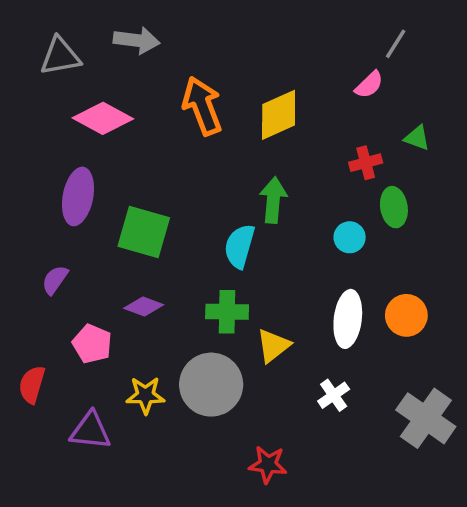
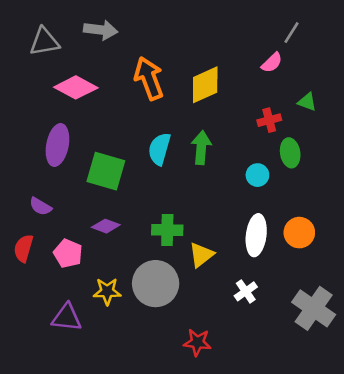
cyan semicircle: (240, 246) -> (159, 149), moved
purple semicircle: (55, 280) -> (40, 206), turned -95
red semicircle: (32, 385) -> (23, 248), moved

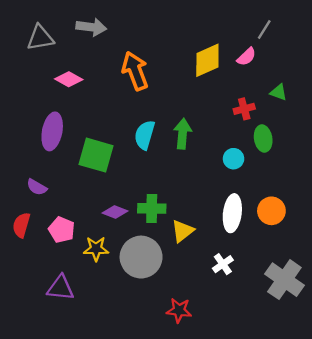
yellow diamond: (205, 85) -> (207, 60), moved
pink diamond: (76, 87) -> (69, 79), size x0.7
purple diamond: (106, 226) -> (115, 212), moved
yellow star: (107, 291) -> (96, 249), moved

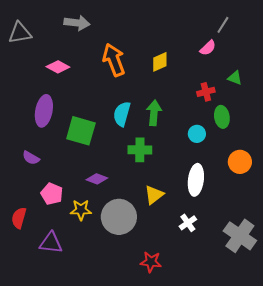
gray triangle: (40, 38) -> (20, 33), moved
yellow diamond: (207, 60) -> (160, 62), moved, size x0.7
green cross: (152, 208) -> (140, 150), moved
orange circle: (271, 211) -> (240, 162), moved
red semicircle: (21, 225) -> (19, 218), moved

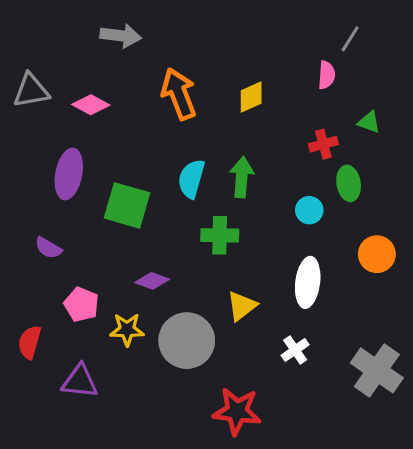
gray triangle: (20, 33) -> (31, 91), moved
pink semicircle: (208, 48) -> (327, 75), turned -42
red star: (151, 262) -> (237, 411), size x1.4

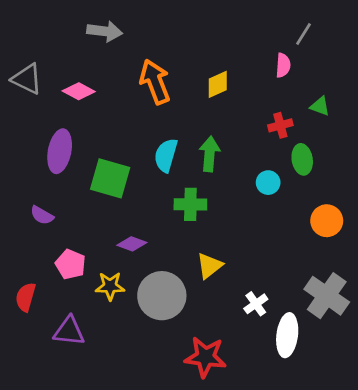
gray triangle: (31, 91) -> (27, 79), turned 36
white ellipse: (308, 282) -> (287, 335), moved
gray cross: (377, 370) -> (327, 296), moved

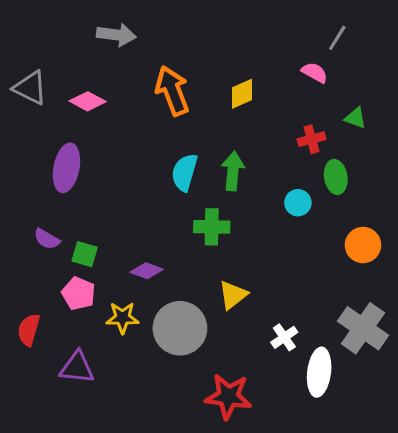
pink semicircle: (283, 65) -> (315, 73), turned -65
green square: (110, 178) -> (85, 254), moved, size x0.6

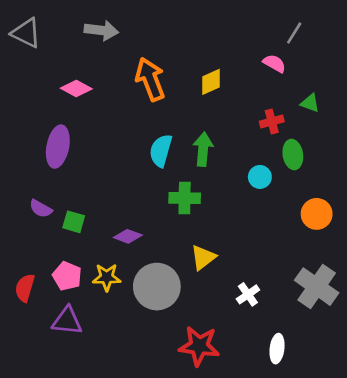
gray triangle: (30, 88) -> (26, 33), moved
pink pentagon: (79, 293) -> (67, 276), moved
white ellipse: (319, 372) -> (277, 349), moved, size x0.7

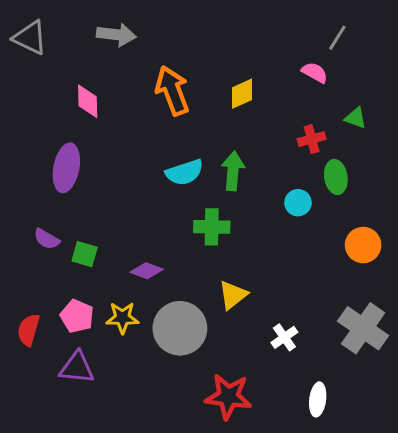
pink diamond: (76, 88) -> (88, 101), turned 60
cyan semicircle: (161, 151) -> (184, 172), turned -124

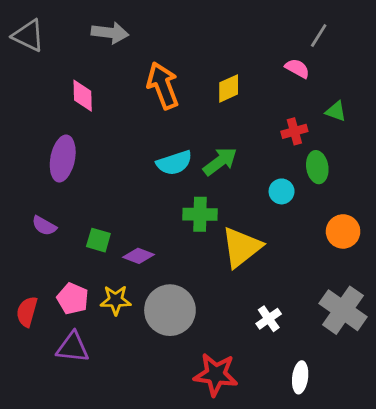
green arrow: (233, 171) -> (220, 161), turned 48
green square: (85, 254) -> (98, 240), moved
yellow triangle: (233, 295) -> (241, 247), moved, size x1.5

